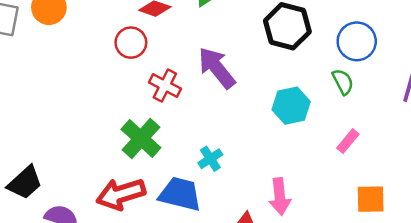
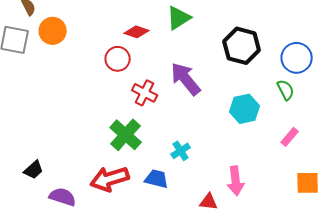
black trapezoid: (25, 183) -> (34, 170), size x0.7
blue trapezoid: (180, 194) -> (157, 179), size x0.7

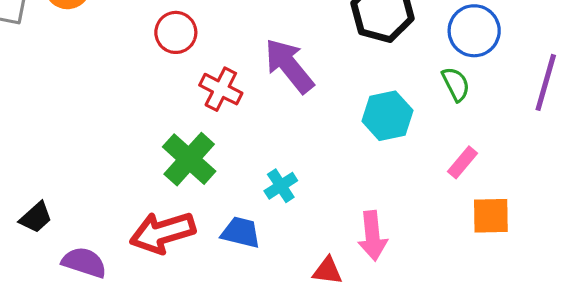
orange square: (308, 183) -> (491, 216), moved

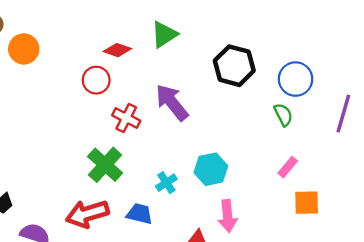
cyan hexagon: (387, 116) -> (211, 169), moved

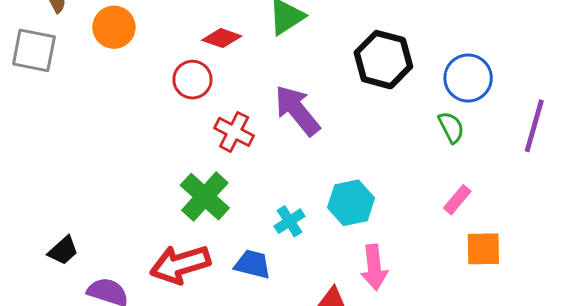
orange circle: (24, 49) -> (114, 27), moved

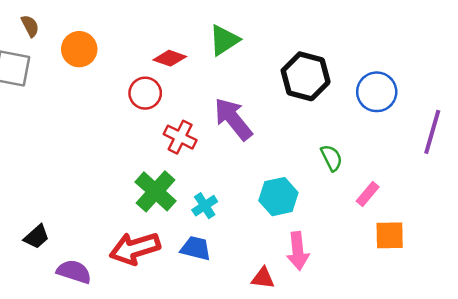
green semicircle: (451, 127) -> (331, 158), moved
cyan cross: (289, 221) -> (205, 206), moved

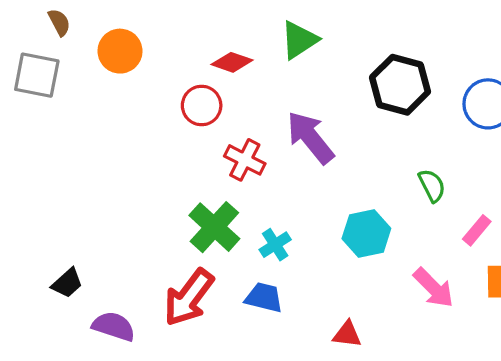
red arrow: (135, 248) -> (189, 297), turned -36
pink arrow: (298, 251) -> (434, 288), moved, turned -39

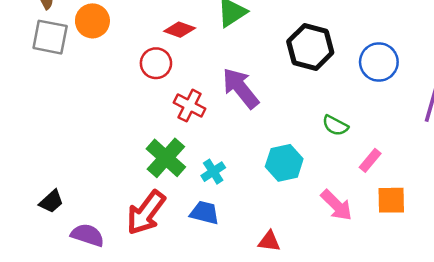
gray square: (37, 75) -> (50, 37), moved
green semicircle: (432, 185) -> (335, 125), turned 145

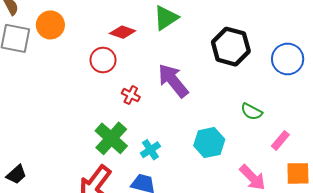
red cross: (190, 106) -> (131, 95), size x0.7

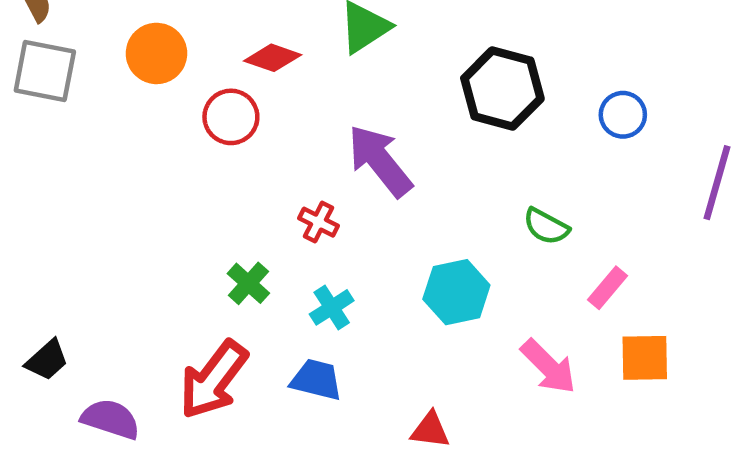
orange circle: (50, 25) -> (156, 53), moved
blue circle: (288, 59) -> (623, 115), size x0.7
red cross: (131, 95) -> (319, 222), moved
green cross: (111, 138) -> (248, 283), size x0.6

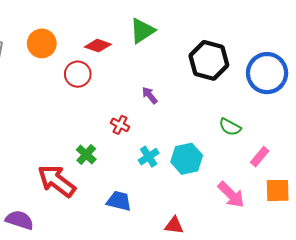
blue circle: (623, 115) -> (267, 73), size x1.8
purple arrow: (380, 161) -> (150, 95), size x0.5
cyan cross: (332, 307) -> (149, 157), moved
red arrow: (213, 380) -> (57, 181), moved, turned 90

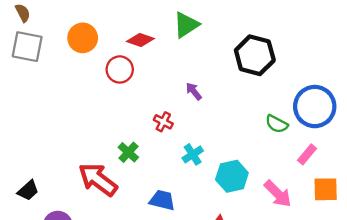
blue circle: (267, 73) -> (315, 107), moved
cyan hexagon: (187, 159) -> (232, 176), moved

